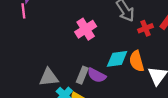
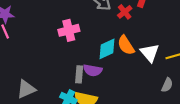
pink cross: (86, 29) -> (69, 30), turned 36
gray triangle: (49, 77) -> (26, 89), moved

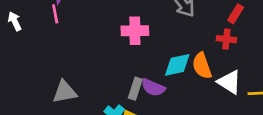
red cross: (125, 12) -> (226, 39), moved, turned 32
white triangle: (150, 53) -> (229, 82), turned -30

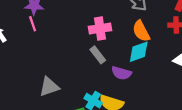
orange semicircle: (202, 66) -> (141, 31), moved
gray rectangle: (135, 89) -> (98, 55), moved, turned -48

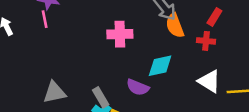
orange semicircle: (141, 31) -> (175, 26), moved
gray rectangle: (98, 55) -> (101, 97), moved

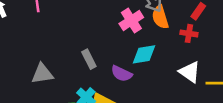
pink cross: (120, 34) -> (131, 21), moved, turned -35
gray rectangle: (101, 97) -> (89, 59), moved

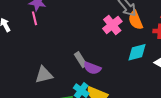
cyan diamond: (144, 54) -> (137, 52), moved
purple semicircle: (122, 74) -> (92, 68), moved

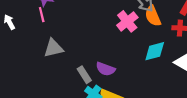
gray rectangle: (81, 60) -> (84, 75), moved
gray triangle: (44, 75) -> (53, 48), moved

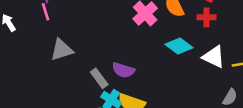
cyan diamond: (155, 51) -> (179, 46), turned 55

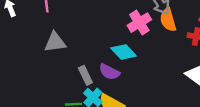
cyan diamond: (179, 46) -> (124, 52), moved

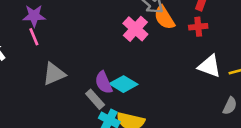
cyan diamond: (124, 52) -> (124, 84), moved
purple semicircle: (109, 72) -> (104, 82), moved, turned 55

